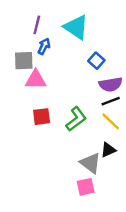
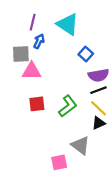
black triangle: (108, 150) -> (99, 123), moved
pink square: (86, 187) -> (59, 162), moved

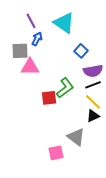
purple line: (33, 22) -> (31, 21), turned -42
red square: (37, 104) -> (49, 98), moved
green L-shape: (68, 106) -> (65, 88), moved

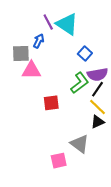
purple line: (31, 21) -> (48, 22), moved
black line: (93, 85) -> (98, 89), turned -35
green L-shape: (65, 88) -> (80, 83), moved

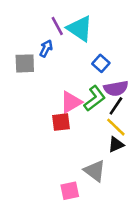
pink triangle: (31, 70) -> (71, 102), moved, turned -30

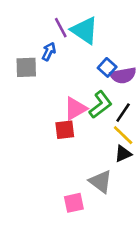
purple semicircle: (116, 88) -> (123, 75), moved

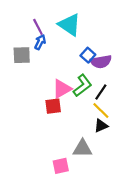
purple line: (61, 28) -> (38, 27), moved
gray triangle: (101, 182) -> (82, 148), turned -36

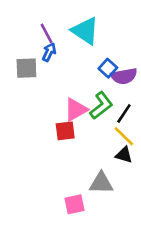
black triangle: (101, 126) -> (124, 155), turned 40

